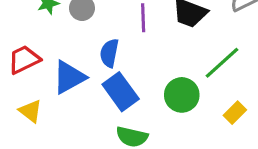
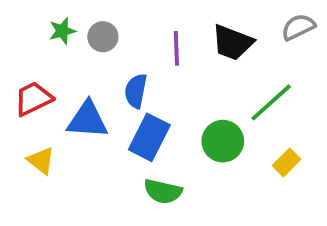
blue triangle: (69, 77) -> (87, 120), turned 33
blue rectangle: (121, 92) -> (149, 137), turned 63

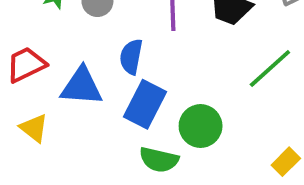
green circle: (223, 141) -> (201, 126), moved
yellow rectangle: (287, 162) -> (286, 162), moved

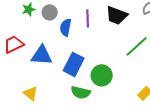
blue semicircle: (131, 57) -> (66, 27), moved
yellow triangle: (34, 128) -> (31, 93), moved

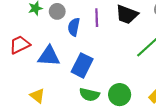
green circle: (102, 75) -> (120, 95), moved

